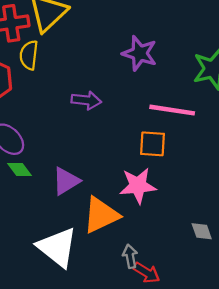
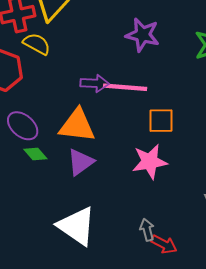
yellow semicircle: (29, 55) -> (37, 44), turned 116
pink line: (172, 110) -> (125, 87), moved
orange triangle: (101, 215) -> (77, 125), moved, turned 36

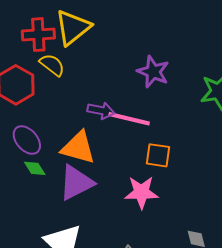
purple triangle: (81, 162) -> (76, 183), size x1.4

